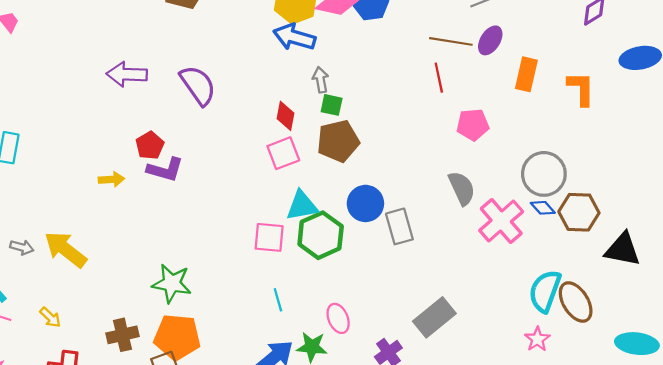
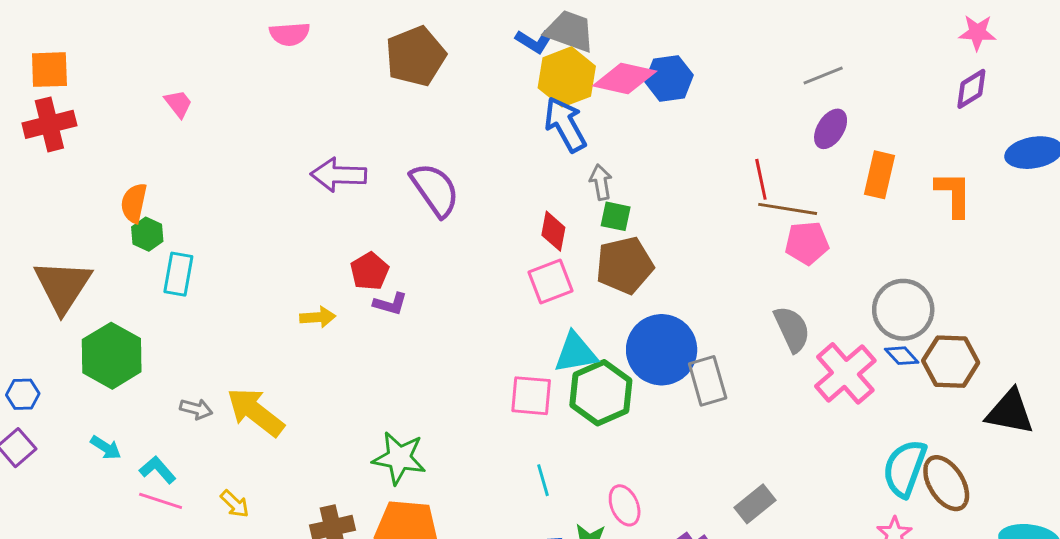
blue arrow: (294, 37) -> (565, 124), turned 45
brown line: (451, 41) -> (788, 209), moved
purple L-shape: (165, 170) -> (390, 304), size x0.7
blue circle: (365, 203) -> (662, 350), size x1.4
gray rectangle: (434, 317) -> (755, 504), size x0.7

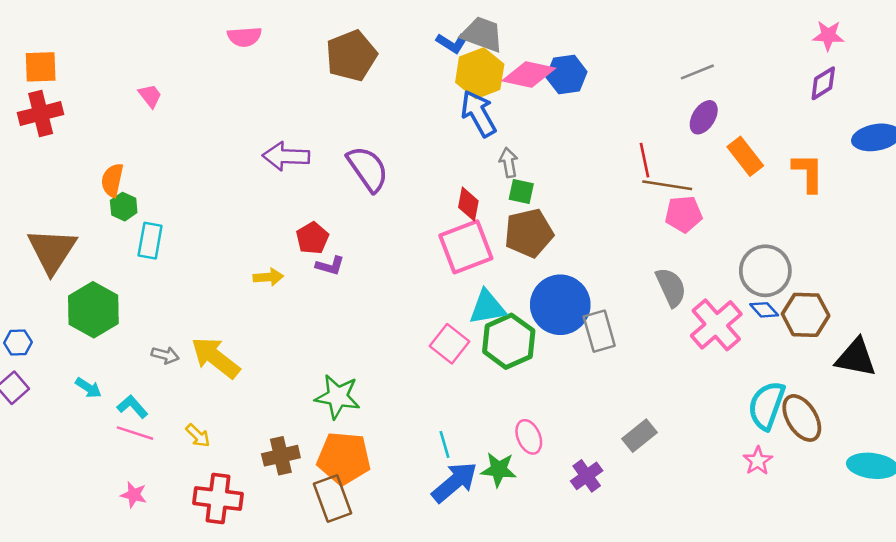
orange rectangle: (879, 175) -> (745, 156), turned -51
pink square: (550, 282) -> (466, 247), size x1.4
pink square: (531, 396) -> (450, 344), turned 33
cyan line: (543, 480) -> (444, 444), moved

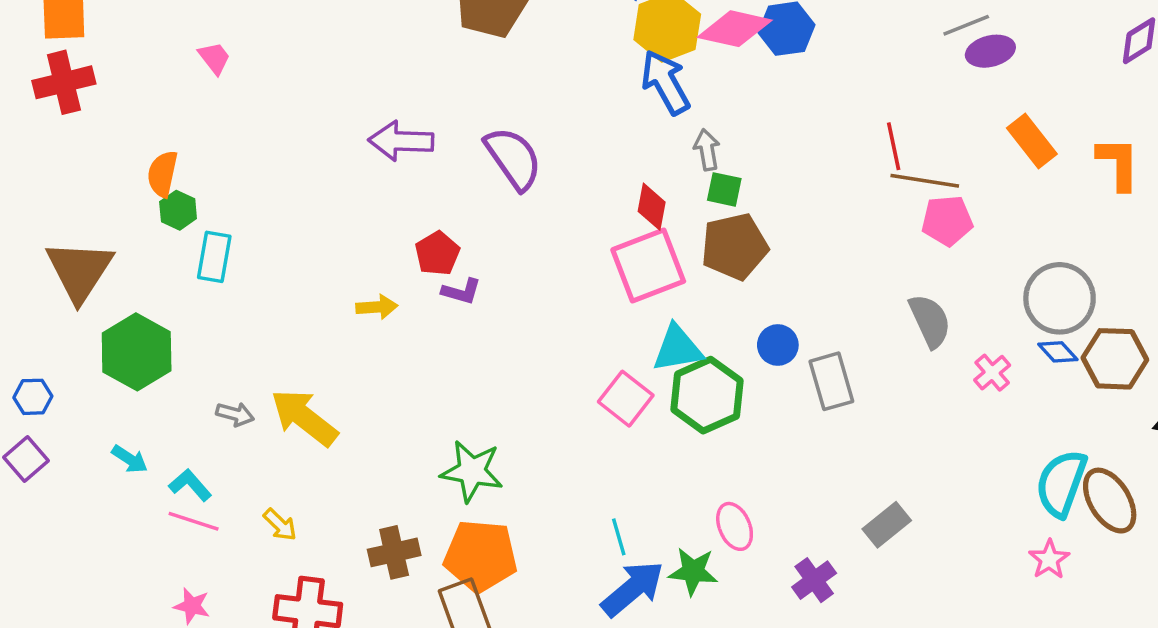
purple ellipse: (704, 117) -> (990, 51), moved, turned 44
blue circle: (560, 305) -> (778, 345), size x0.5
pink cross: (716, 325) -> (992, 373), size x0.5

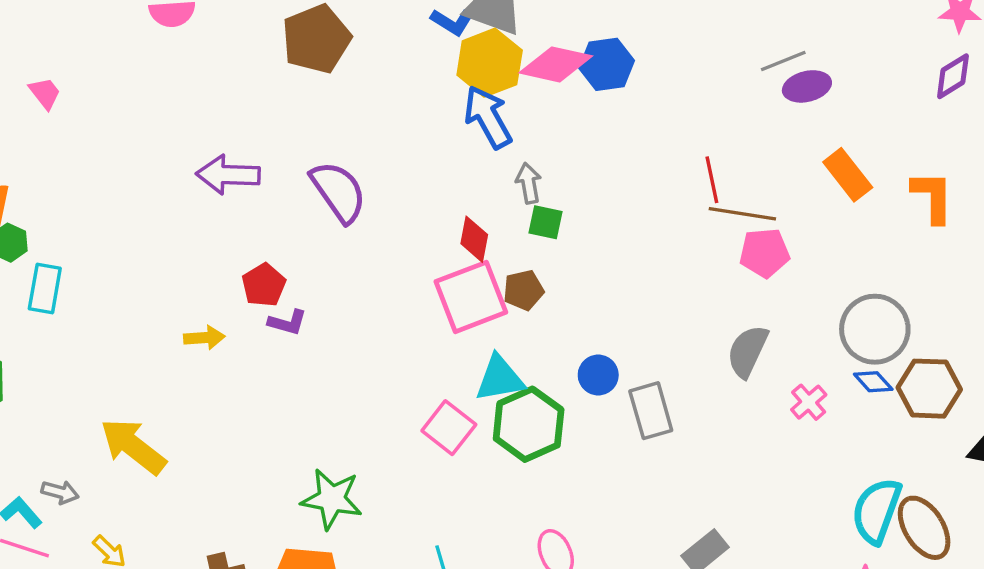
brown pentagon: (735, 246) -> (523, 290), moved, size x0.6
gray semicircle: (930, 321) -> (748, 351), turned -130
gray arrow: (235, 414) -> (60, 492), moved
green star: (472, 471) -> (332, 499), moved

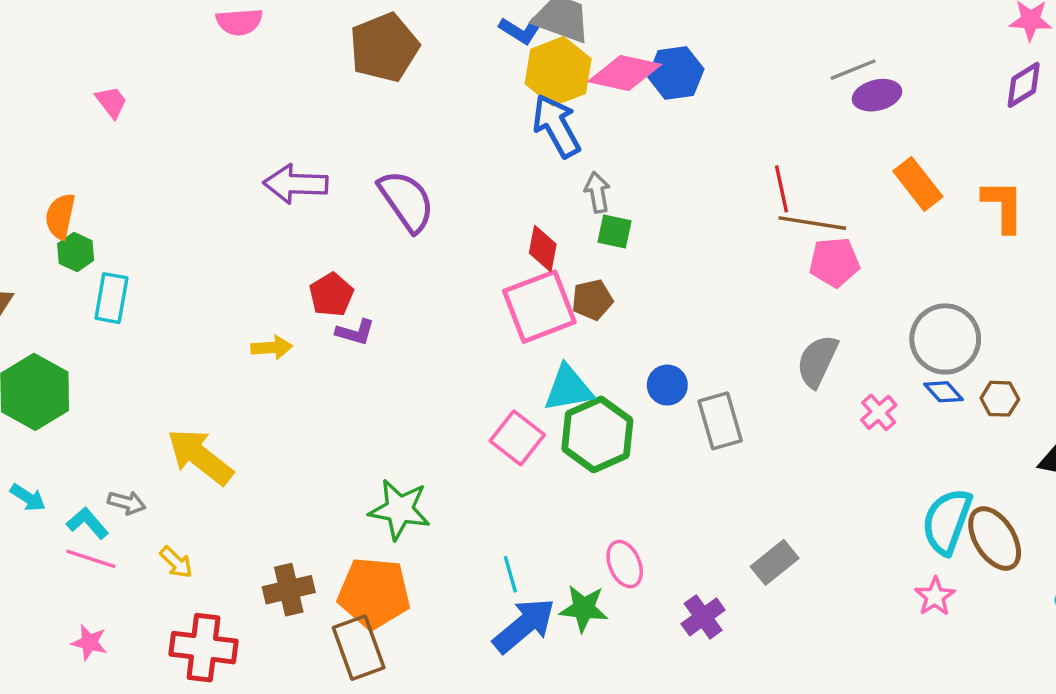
brown hexagon: (929, 389) -> (1000, 399), size x0.6

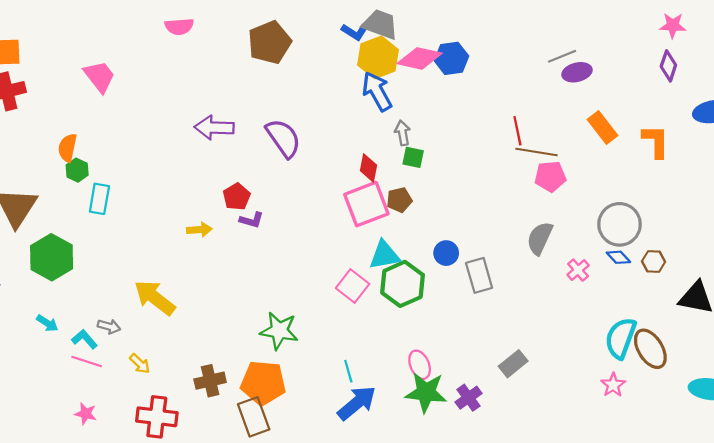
purple diamond: (1024, 85) -> (668, 66), turned -40
pink trapezoid: (111, 102) -> (99, 76), size x1.6
green star: (584, 608) -> (426, 392), moved, size x1.4

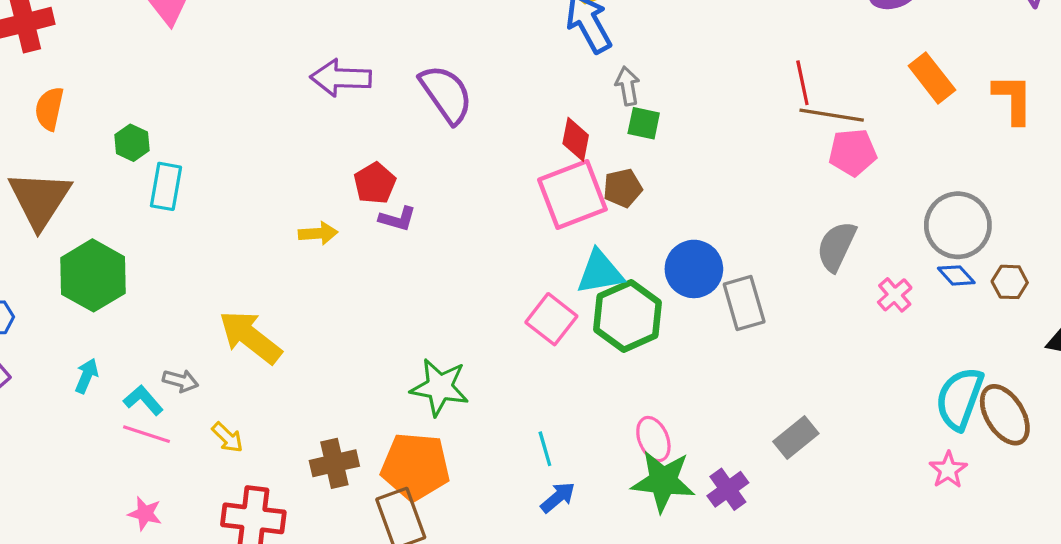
orange semicircle: (67, 148) -> (49, 109), moved
blue circle: (446, 253) -> (694, 269), size x1.5
cyan arrow: (47, 323) -> (87, 376), turned -100
blue arrow: (357, 403) -> (558, 497), size x0.6

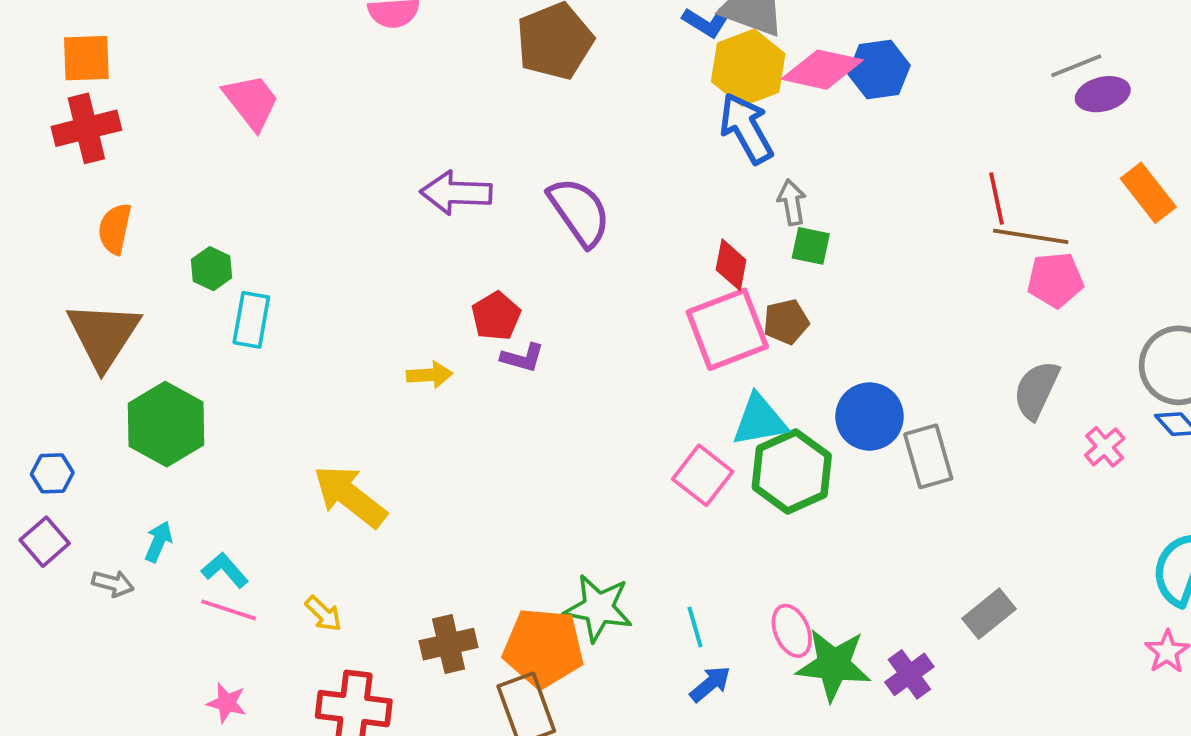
gray arrow: (181, 381) -> (113, 583), moved
green star: (440, 387) -> (598, 608), moved
pink ellipse: (653, 439) -> (792, 631), moved

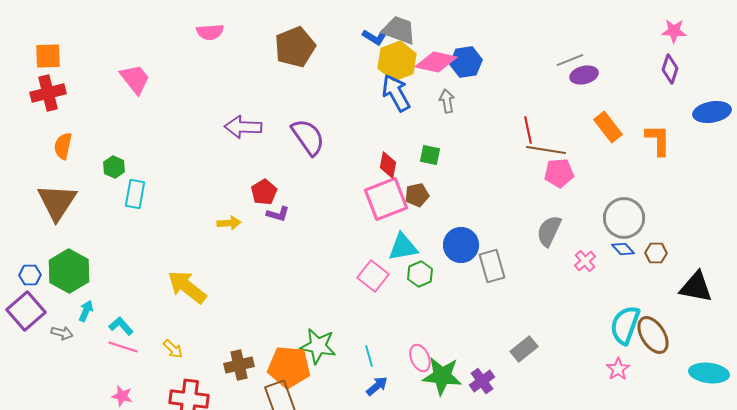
gray arrow: (792, 202) -> (447, 101), moved
green hexagon: (166, 424) -> (69, 271), moved
green hexagon: (792, 472) -> (420, 274), size x0.6
purple square: (45, 542) -> (26, 311), size x1.5

